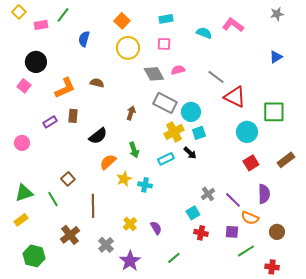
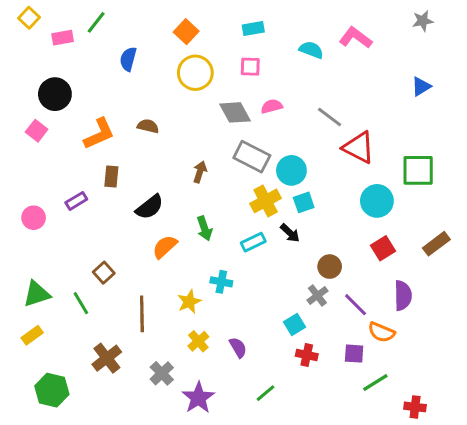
purple rectangle: (50, 122) -> (76, 201), moved
yellow star: (124, 179) -> (189, 302), moved
brown circle: (277, 232) -> (330, 267), moved

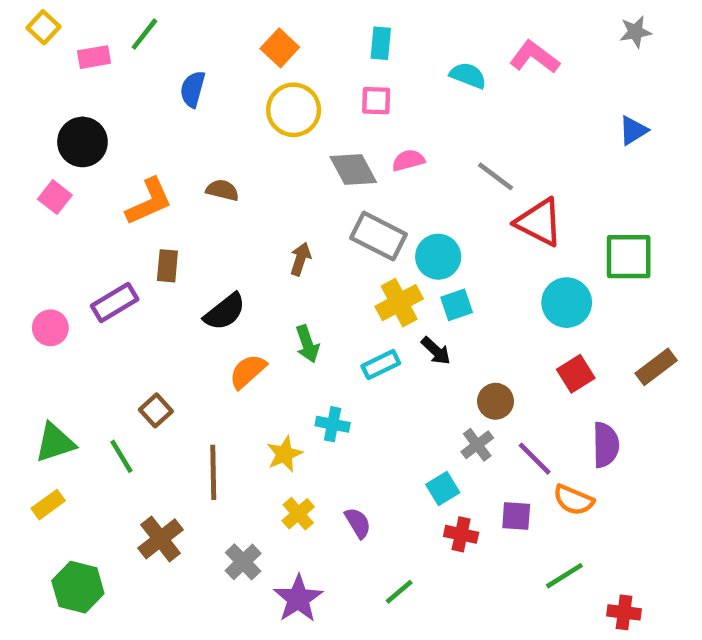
cyan rectangle: (253, 28) -> (381, 43), turned -75
purple rectangle: (76, 201) -> (115, 303), size x1.4
purple square: (354, 354) -> (516, 516), moved

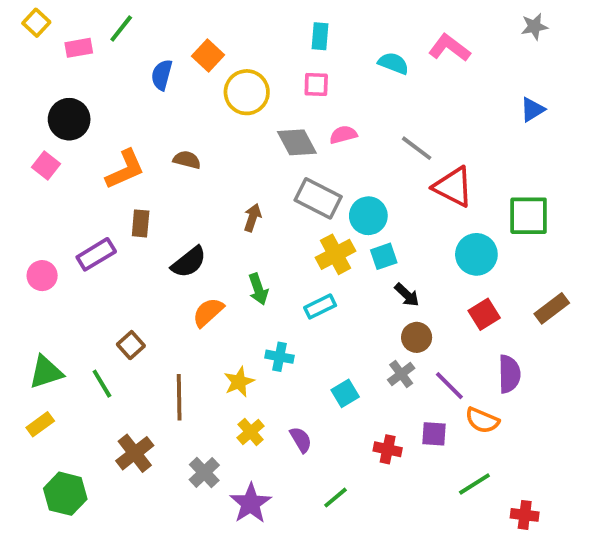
orange square: (280, 48) -> (208, 56), moved
black arrow: (436, 351) -> (407, 295), moved
cyan square: (443, 488) -> (345, 393), moved

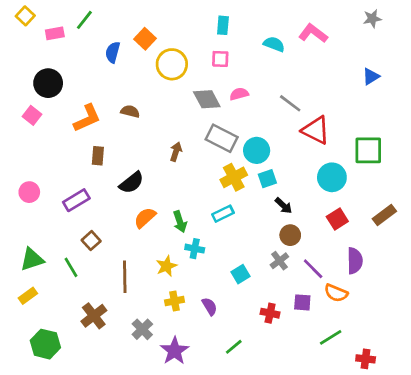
purple rectangle: (96, 254) -> (76, 200), moved
green arrow: (258, 289) -> (180, 222), moved
yellow cross: (251, 432) -> (175, 301), turned 30

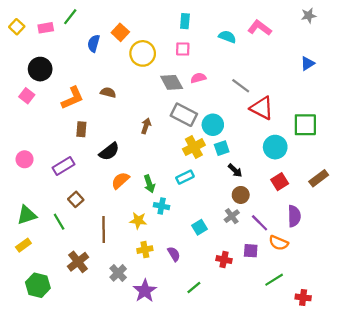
yellow square: (25, 16) -> (17, 27), moved
yellow star: (166, 266) -> (138, 221), turned 30

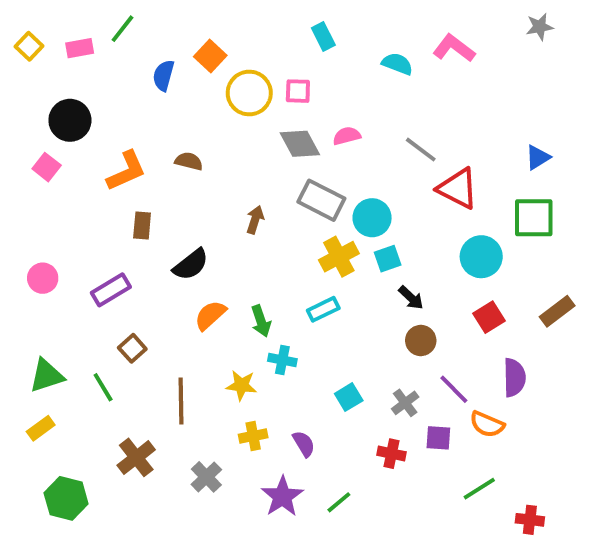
cyan rectangle: (185, 21) -> (323, 36), turned -32
pink square: (183, 49) -> (298, 91), moved
blue triangle: (308, 63) -> (538, 157), moved
gray cross: (232, 216) -> (405, 403), moved
purple star: (145, 291) -> (282, 496), moved

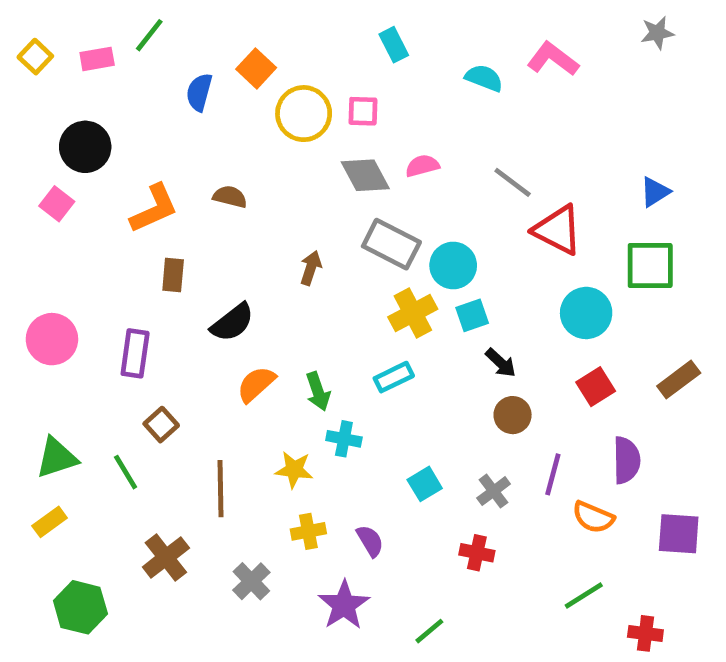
pink circle: (43, 278) -> (52, 339), size x1.4
purple rectangle: (111, 290) -> (135, 353), turned -51
purple line: (454, 389) -> (553, 474), turned 60
purple square: (438, 438) -> (679, 534), moved, size x1.4
green line: (339, 502) -> (429, 631), moved

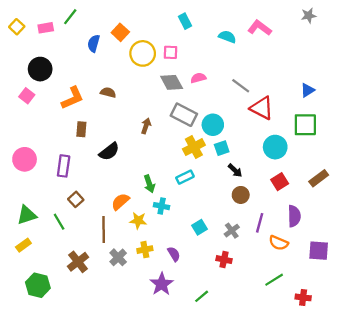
orange semicircle: (256, 384) -> (120, 202), moved
gray cross: (251, 581) -> (118, 257), moved

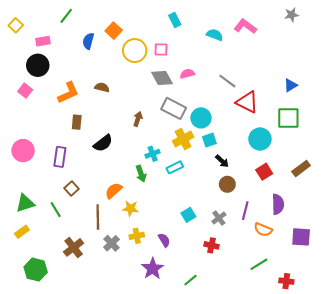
pink rectangle: (46, 28) -> (43, 41), moved
cyan cross: (162, 206) -> (153, 154), moved, turned -32

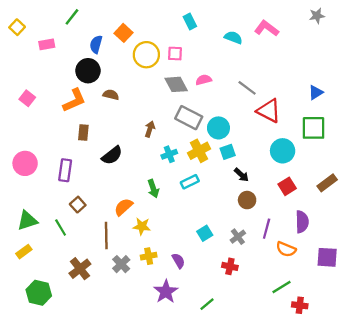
black circle: (38, 65) -> (88, 71), moved
cyan cross: (153, 154) -> (169, 154), moved
red cross: (286, 281) -> (300, 305), moved

